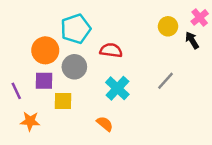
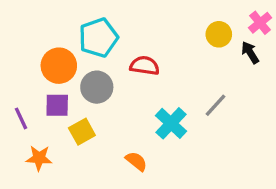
cyan cross: (117, 88) -> (171, 123), moved
yellow square: (63, 101) -> (82, 132), turned -30

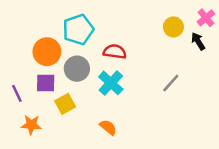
cyan cross: (171, 123) -> (111, 83), moved

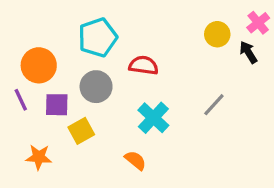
orange circle: (47, 52) -> (39, 65), moved
cyan cross: (111, 83) -> (153, 118), moved
purple line: (17, 93) -> (21, 100), moved

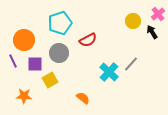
red semicircle: (144, 65) -> (88, 40), turned 144
cyan cross: (153, 118) -> (109, 72), moved

